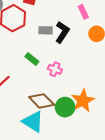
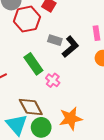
green rectangle: (32, 59) -> (33, 64), size x1.5
green circle: (65, 107) -> (41, 127), moved

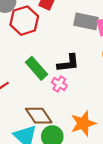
gray rectangle: (55, 40) -> (86, 21), moved, size x1.5
black L-shape: (70, 47) -> (68, 63), moved, turned 40

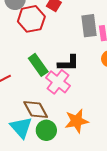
gray rectangle: (86, 21) -> (89, 26), turned 65
pink cross: (59, 84) -> (58, 82), size x1.6

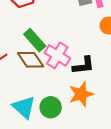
black L-shape: (68, 63) -> (83, 65), moved
brown diamond: (36, 109) -> (31, 60), moved

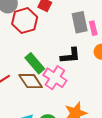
black L-shape: (83, 65) -> (70, 56), moved

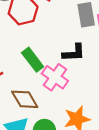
brown diamond: (31, 81) -> (25, 99), moved

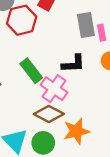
brown diamond: (25, 99) -> (49, 114), moved, turned -32

